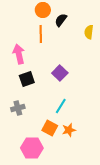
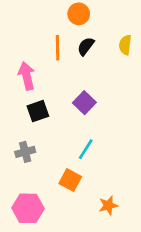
orange circle: (43, 10) -> (79, 14), moved
black semicircle: (61, 20) -> (86, 46), moved
orange star: (69, 130) -> (108, 205), moved
pink hexagon: (32, 148) -> (28, 208), moved

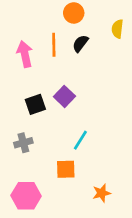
yellow semicircle: (125, 45) -> (117, 29), moved
pink arrow: (27, 76) -> (25, 54), moved
purple square: (84, 103) -> (64, 96), moved
orange square: (70, 180) -> (66, 169), turned -30

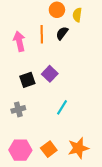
yellow semicircle: (117, 29) -> (77, 15), moved
orange square: (66, 169) -> (49, 149), moved, turned -35
orange star: (102, 193) -> (78, 148), size x1.5

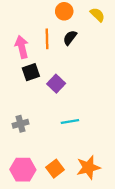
yellow semicircle: (77, 15) -> (97, 15), moved, turned 128
black square: (27, 80) -> (31, 72), moved
cyan line: (62, 107) -> (70, 121), turned 49

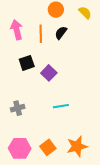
pink arrow: (22, 47) -> (17, 30), moved

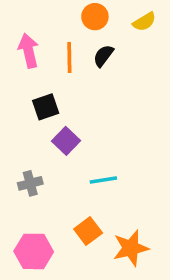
yellow semicircle: (85, 13) -> (144, 22), turned 104
purple square: (49, 73) -> (66, 141), moved
orange square: (48, 147) -> (88, 231), moved

